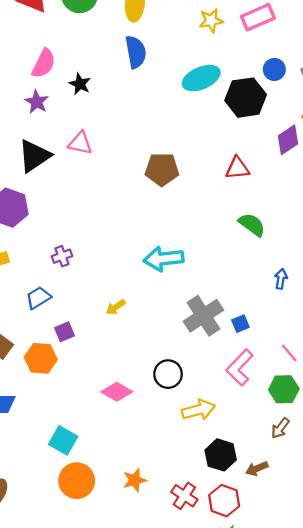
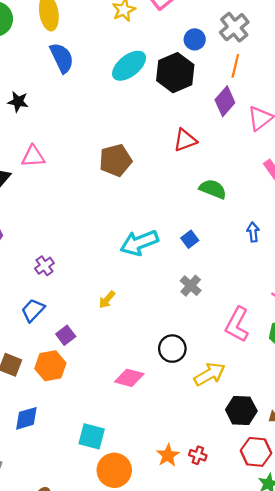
gray cross: (203, 316) -> (191, 286), size x0.6
blue square: (240, 324) -> (190, 239), moved
red cross: (184, 496) -> (198, 455), moved, size x0.7

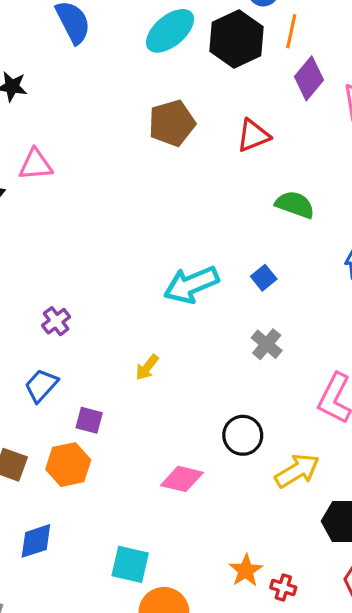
orange line: (235, 66) -> (291, 31), moved
brown pentagon: (115, 160) -> (172, 123), moved
purple square: (66, 335) -> (89, 420), turned -36
orange star: (168, 455) -> (246, 570), moved

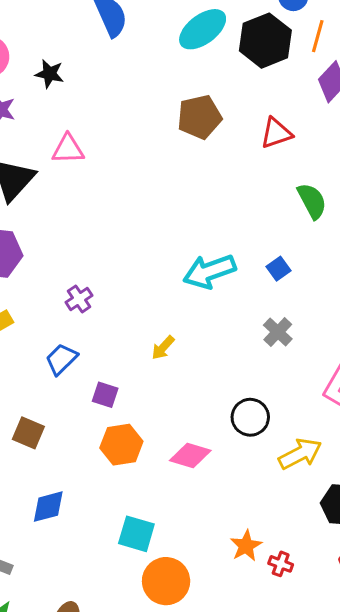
green semicircle: (295, 205) -> (312, 201), turned 39
orange hexagon: (68, 465) -> (121, 445), moved

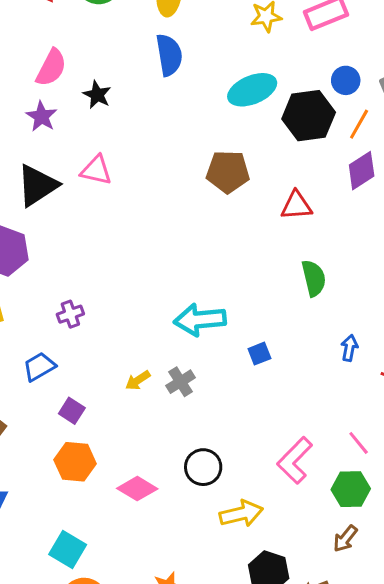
blue square: (278, 269) -> (259, 354), moved
gray cross: (278, 332) -> (181, 382), moved

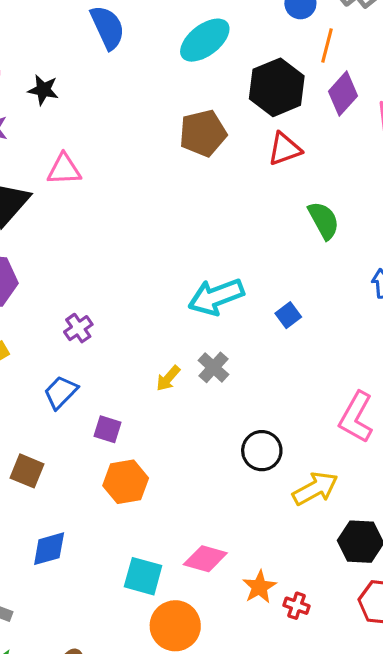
black hexagon: (309, 116) -> (277, 87), moved
pink diamond: (137, 489) -> (205, 559), moved

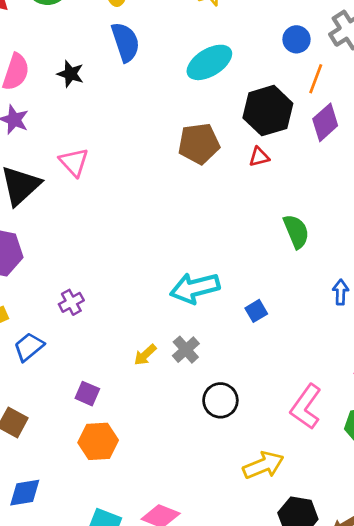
black star: (43, 90) -> (70, 74), moved
red triangle: (285, 149) -> (259, 157), moved, size x0.7
pink triangle: (64, 169) -> (74, 162), turned 44
blue trapezoid: (61, 392) -> (29, 347), moved
black circle: (262, 451) -> (220, 400), moved

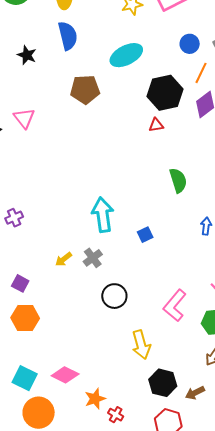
brown pentagon: (199, 144) -> (85, 90), moved
cyan arrow: (195, 288) -> (103, 215), turned 92
yellow arrow: (263, 465) -> (141, 345), turned 92

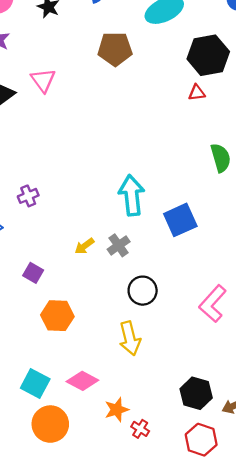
blue square: (145, 235) -> (180, 220), size x1.8
orange hexagon: (25, 318) -> (57, 316), moved
yellow arrow: (141, 345) -> (130, 338), moved

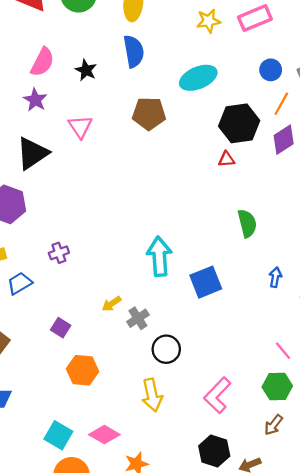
pink triangle: (43, 80) -> (80, 127), moved
gray cross: (119, 245) -> (138, 318), moved
pink L-shape: (213, 304) -> (217, 395), moved

